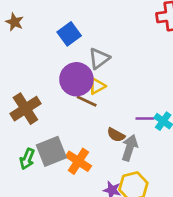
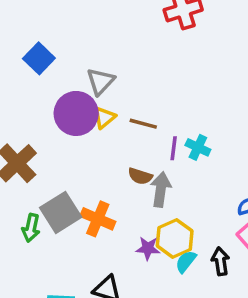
blue square: (69, 34) -> (39, 58), moved
brown line: (87, 101) -> (143, 124), moved
purple line: (145, 118) -> (174, 148), turned -72

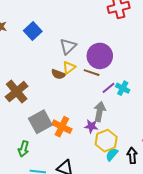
purple circle: (76, 113) -> (100, 56), moved
purple line: (174, 148) -> (109, 88), turned 40
brown semicircle: (140, 176) -> (58, 74), moved
green arrow: (31, 228) -> (24, 149), moved
purple star: (148, 248) -> (91, 126), moved

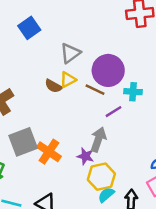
cyan cross: (123, 88) -> (133, 92), moved, turned -32

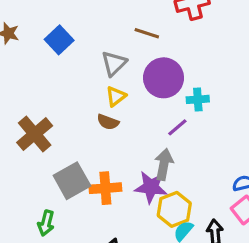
brown semicircle: (53, 86) -> (108, 122), moved
brown line: (95, 90) -> (147, 33), moved
orange cross: (49, 152) -> (105, 188), turned -30
purple star: (85, 156) -> (151, 187), size x1.5

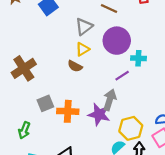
gray square: (72, 181) -> (45, 103), size x0.7
yellow hexagon: (174, 209) -> (131, 128), moved

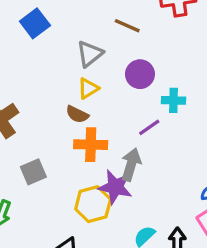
purple circle: (117, 41) -> (140, 74), size x0.7
orange cross: (68, 111) -> (91, 145), moved
yellow hexagon: (131, 128) -> (93, 204), moved

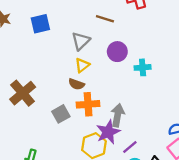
blue square: (35, 23) -> (40, 24), turned 30
purple line: (149, 127) -> (130, 147), moved
gray square: (33, 172) -> (61, 114), moved
purple star: (115, 187) -> (108, 132), turned -30

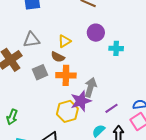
gray triangle: (81, 41) -> (31, 40), moved, turned 30
gray square: (61, 114) -> (40, 72), moved
purple line: (130, 147) -> (112, 108), moved

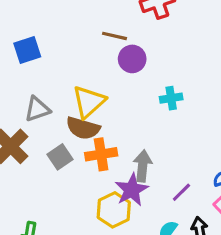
purple circle: (96, 33) -> (132, 59), moved
yellow triangle: (64, 41) -> (89, 102), size x1.6
brown semicircle: (58, 57) -> (83, 128), size x1.5

